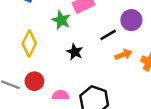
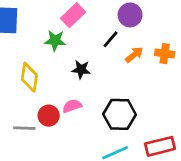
pink semicircle: (61, 95) -> (72, 106), moved

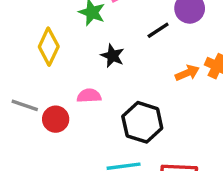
orange arrow: (134, 55) -> (187, 73), moved
red circle: (49, 116) -> (56, 119), moved

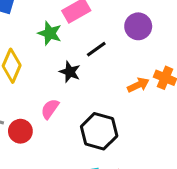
black line: (158, 30) -> (96, 49), moved
pink semicircle: (89, 96) -> (50, 109), turned -50

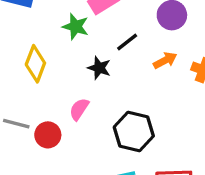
orange arrow: (138, 85) -> (165, 60), moved

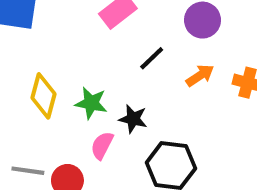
green star: (76, 27) -> (91, 103), moved
black star: (99, 68) -> (133, 119), moved

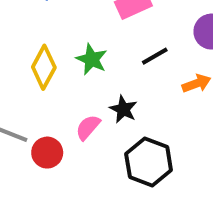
green star: (91, 103) -> (92, 59), moved

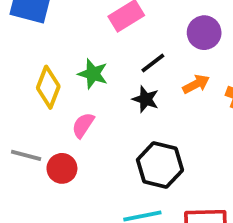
black star: (123, 109) -> (146, 99), moved
pink semicircle: (88, 127) -> (83, 125), moved

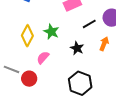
black line: (153, 63) -> (89, 24), moved
orange arrow: (196, 84) -> (104, 44), turned -48

